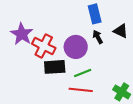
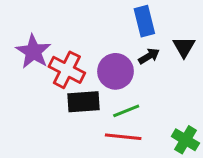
black triangle: (121, 31) -> (184, 47), turned 35
black arrow: (98, 37) -> (149, 56), turned 88

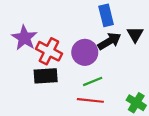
black arrow: (149, 56) -> (109, 41), size x1.5
black rectangle: (84, 102) -> (46, 76), moved

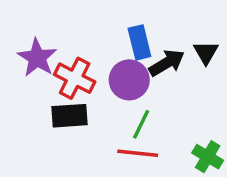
blue rectangle: (106, 15) -> (139, 42), moved
green line: (93, 81) -> (141, 124), turned -42

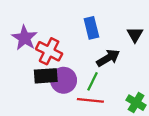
black arrow: (167, 63) -> (108, 58), moved
purple circle: (129, 80) -> (64, 80), moved

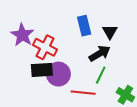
black triangle: (135, 35) -> (110, 32), moved
green line: (93, 81) -> (101, 75), moved

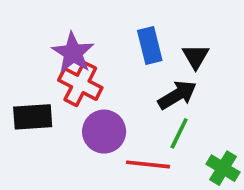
purple star: (22, 35) -> (73, 53), moved
black rectangle: (42, 70) -> (33, 117), moved

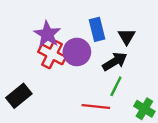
black rectangle: (33, 117) -> (19, 96), moved, turned -35
purple circle: (104, 132) -> (77, 52), moved

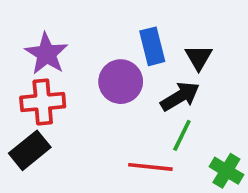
purple star: (47, 34) -> (46, 54), moved
red cross: (52, 54) -> (43, 102), moved, turned -32

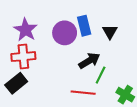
purple circle: (121, 82) -> (65, 33), moved
black arrow: (180, 96) -> (89, 61), moved

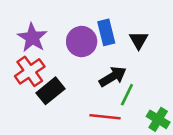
red cross: (23, 57) -> (30, 71), turned -30
black rectangle: (16, 83) -> (50, 91), moved

